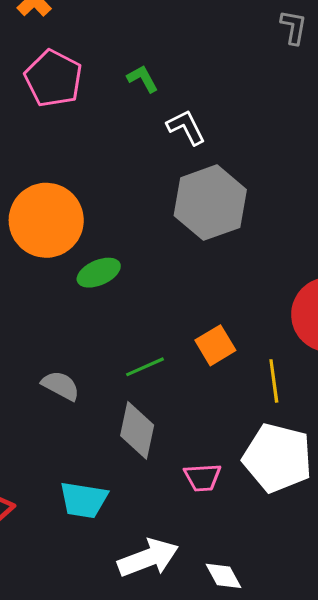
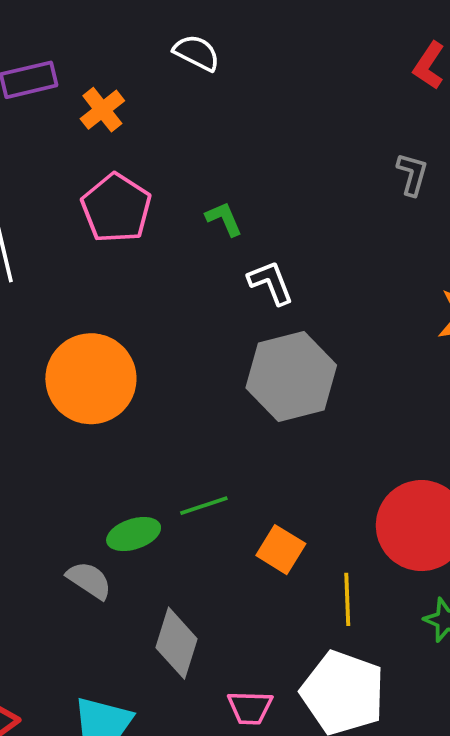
green ellipse: (99, 273) -> (134, 534), moved
orange square: (215, 345) -> (281, 550), turned -33
green line: (145, 367) -> (204, 506), moved

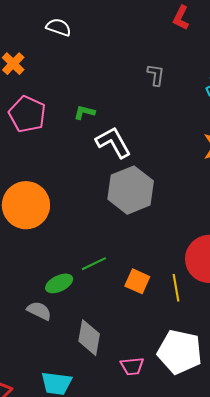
gray L-shape: (412, 174) -> (156, 75), moved
green L-shape: (224, 219) -> (84, 112), turned -45
white L-shape: (271, 283) -> (113, 142), size x1.4
yellow line: (347, 599) -> (176, 288), moved

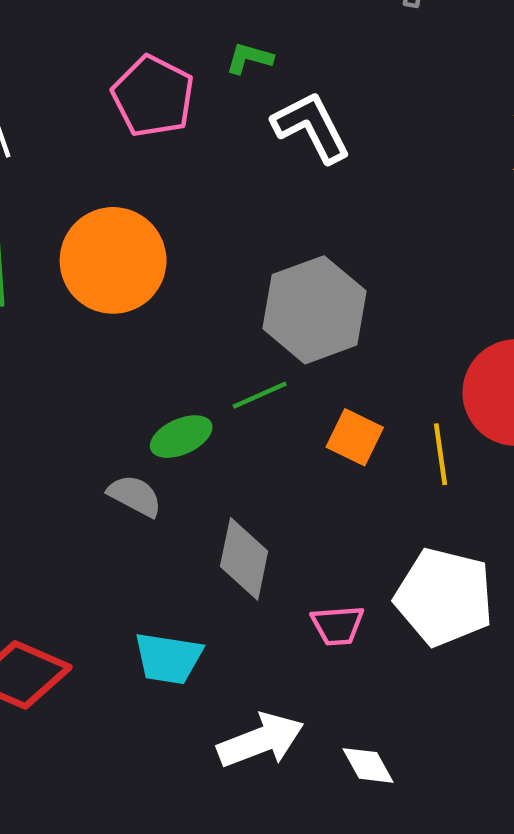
pink pentagon: (27, 114) -> (153, 96), moved
gray hexagon: (131, 190) -> (314, 310), moved

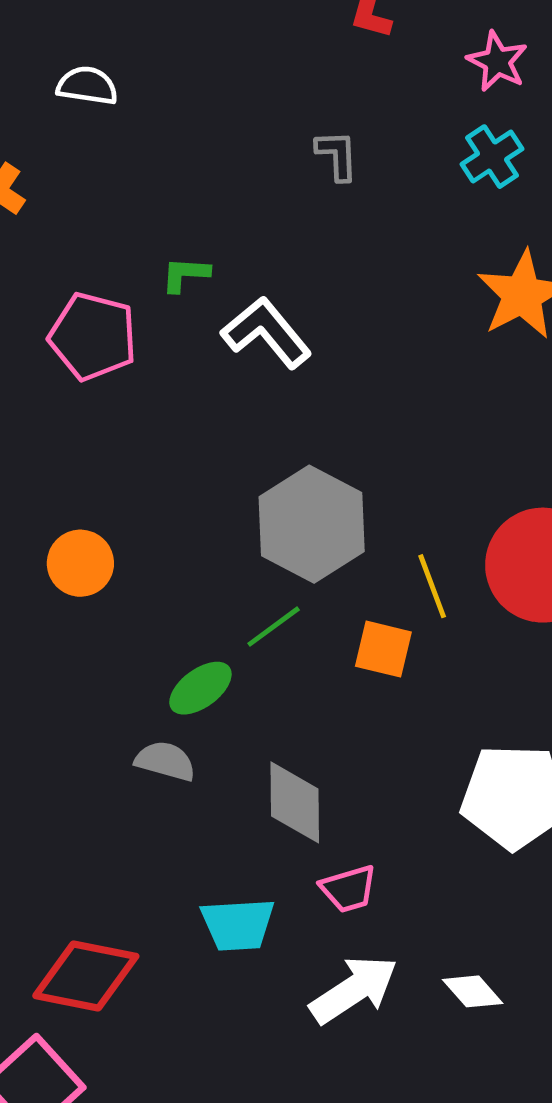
orange circle: (113, 260) -> (80, 563), moved, size x0.6
yellow line: (440, 454) -> (432, 586), moved
pink trapezoid: (338, 625) -> (349, 889), moved

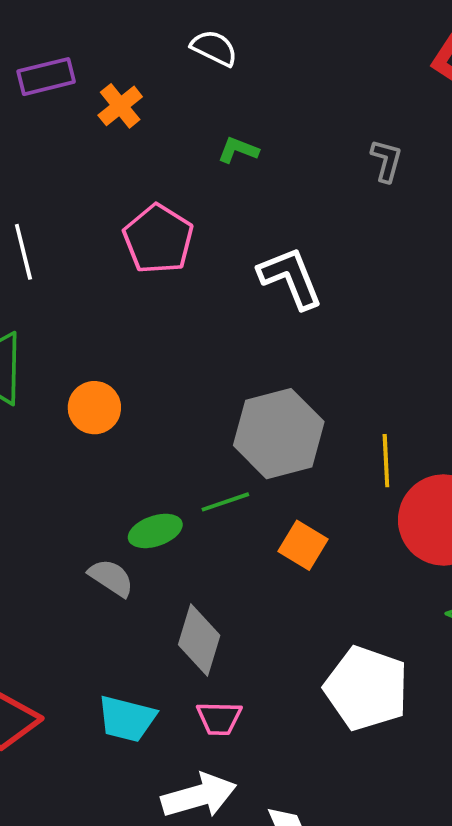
green L-shape: (185, 274) -> (238, 150), moved
yellow line: (432, 586) -> (386, 461), moved

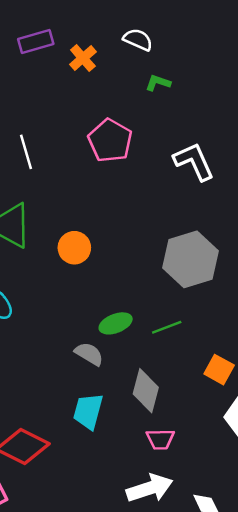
white semicircle: (214, 48) -> (138, 40), moved
green line: (225, 502) -> (167, 327), moved
orange square: (303, 545) -> (219, 370), moved
cyan trapezoid: (127, 719) -> (88, 411), moved, turned 93

